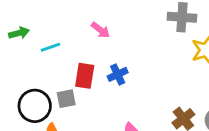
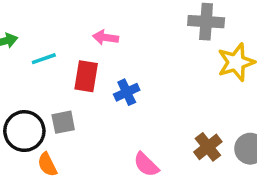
pink arrow: (100, 30) -> (106, 38), turned 150
red rectangle: (85, 76) -> (86, 76), moved

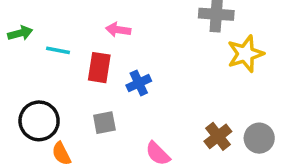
cyan line: (44, 59) -> (58, 50), turned 30
gray square: (63, 122) -> (104, 123), moved

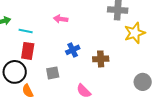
red rectangle: (99, 68) -> (28, 51), moved
brown cross: (218, 136) -> (101, 59), moved, turned 35

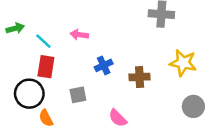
pink arrow: (61, 19) -> (79, 35), moved
cyan line: (26, 31) -> (43, 41), turned 32
yellow star: (135, 33) -> (183, 63), moved, turned 30

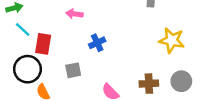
cyan line: (43, 41) -> (23, 30), moved
brown cross: (140, 77) -> (149, 84), moved

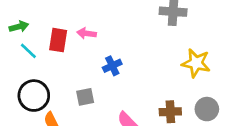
red rectangle: (43, 44) -> (58, 40), moved

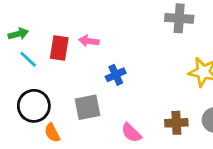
gray square: (85, 97) -> (87, 107), size x1.4

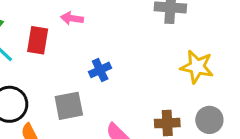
pink arrow: (89, 41) -> (72, 18), moved

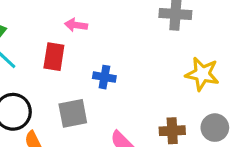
red rectangle: (38, 40) -> (54, 57), moved
blue cross: (100, 70) -> (104, 77), turned 35

